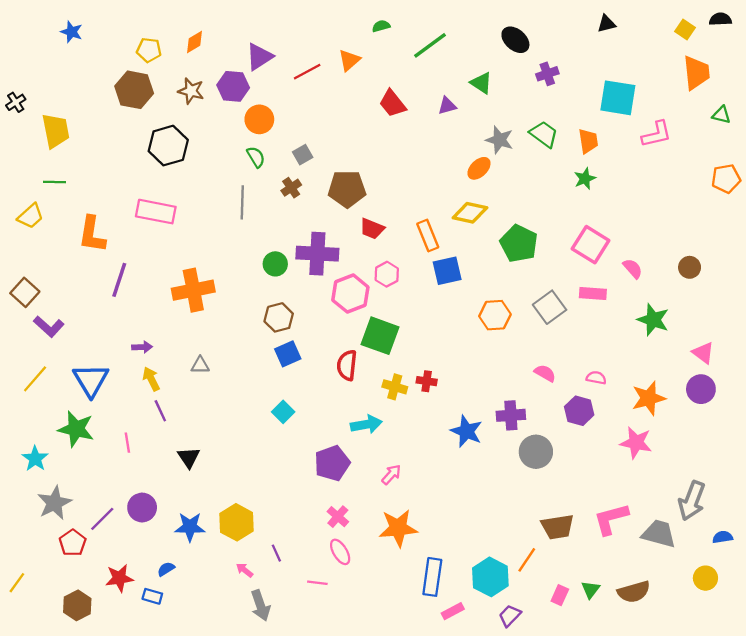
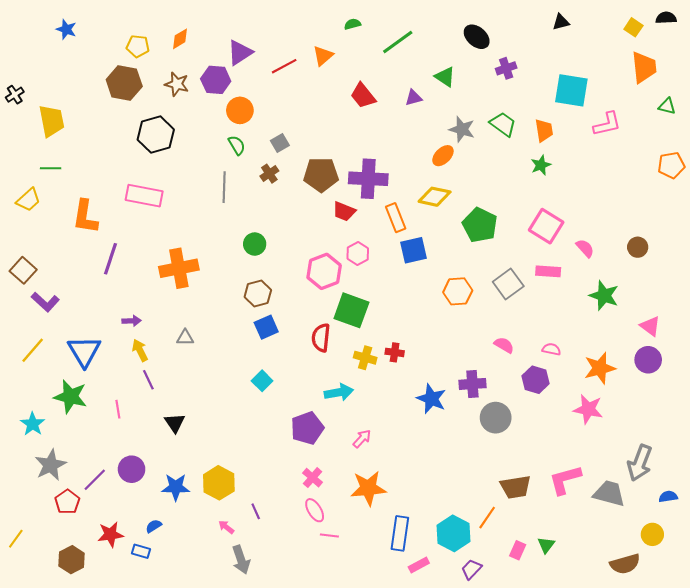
purple cross: (317, 254) -> (368, 179), moved
pink line: (317, 583) -> (329, 535), moved
brown semicircle: (634, 592) -> (625, 564), moved

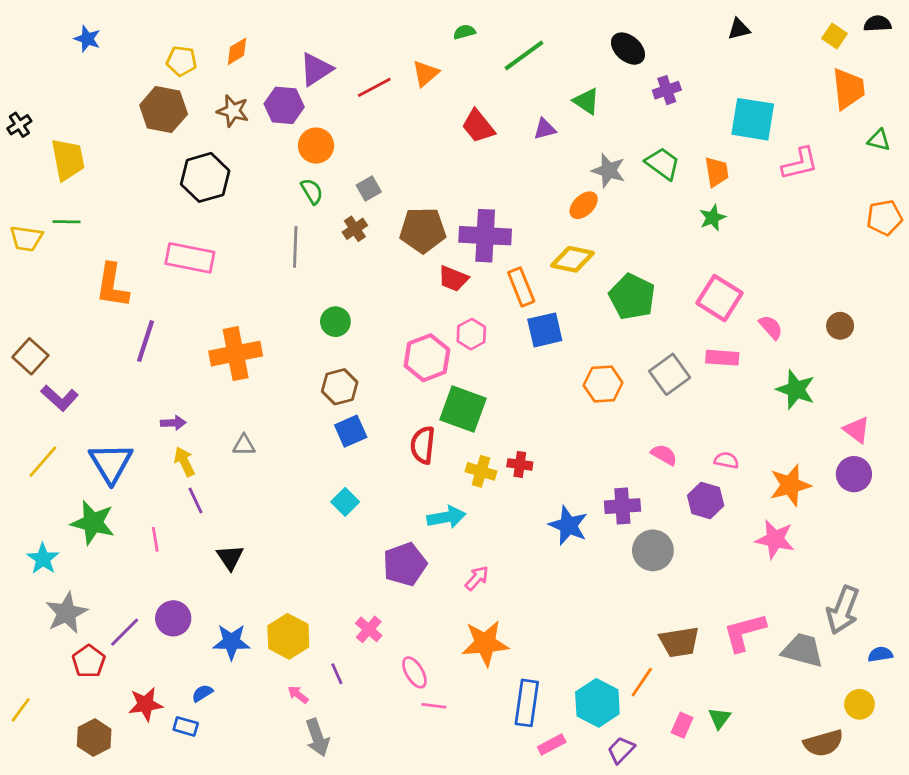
yellow trapezoid: (28, 200) -> (26, 238), moved, turned 50
pink cross: (313, 478) -> (369, 629), moved

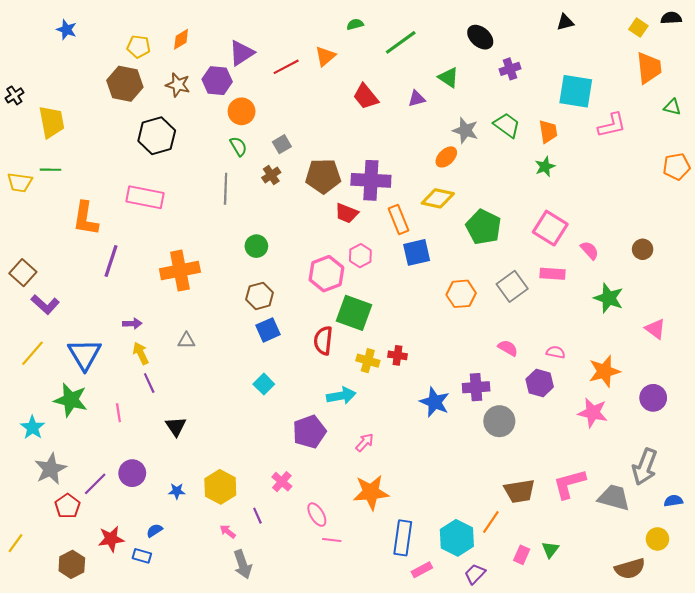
purple circle: (854, 474) -> (653, 398), moved
blue star: (231, 642) -> (177, 491), size x0.6

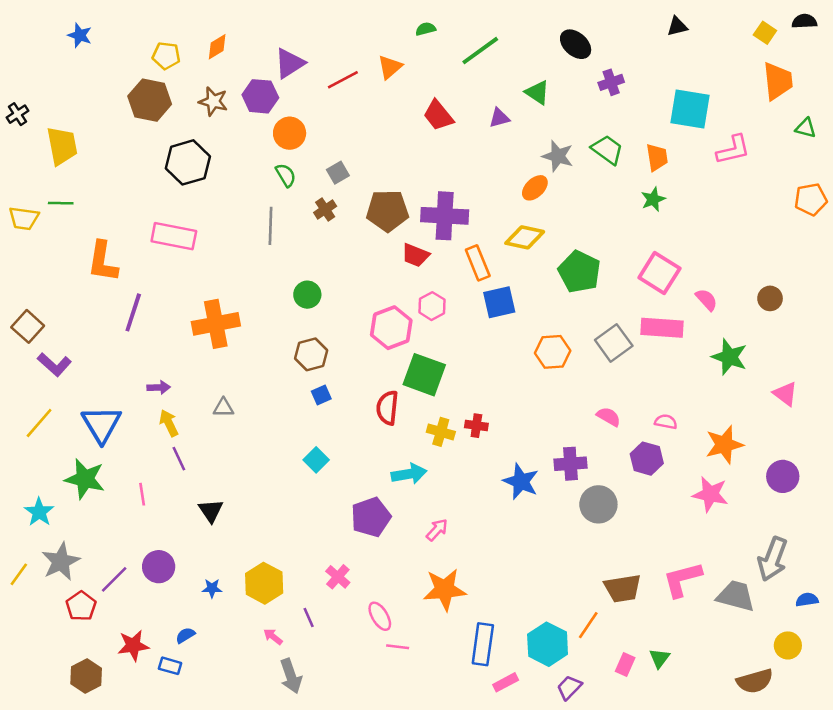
pink rectangle: (552, 274) -> (662, 328), size x1.4
blue square: (268, 330) -> (321, 395), size x0.7
yellow line: (16, 543) -> (19, 574), moved

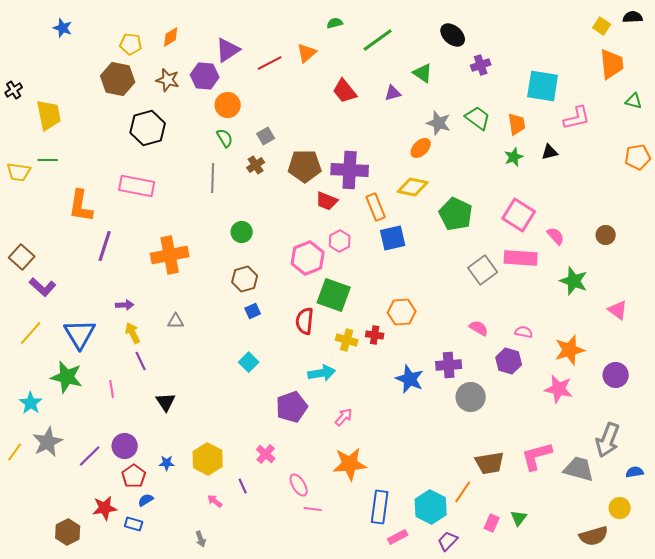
black triangle: (677, 26) -> (550, 152), moved
orange hexagon: (553, 352) -> (402, 312), moved
red pentagon: (81, 606) -> (134, 476), moved
gray arrow: (291, 676) -> (201, 539), moved, size x0.6

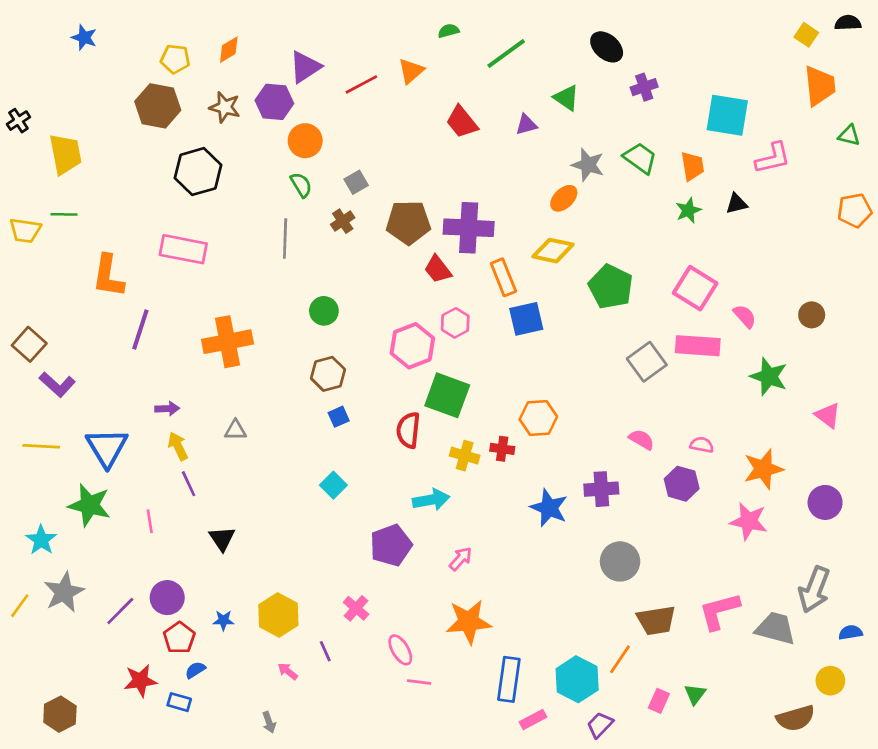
red trapezoid: (327, 201) -> (438, 269), turned 30
yellow line: (31, 333) -> (41, 446), turned 52
gray circle: (471, 397) -> (620, 561), moved
brown hexagon: (68, 532) -> (60, 714), moved

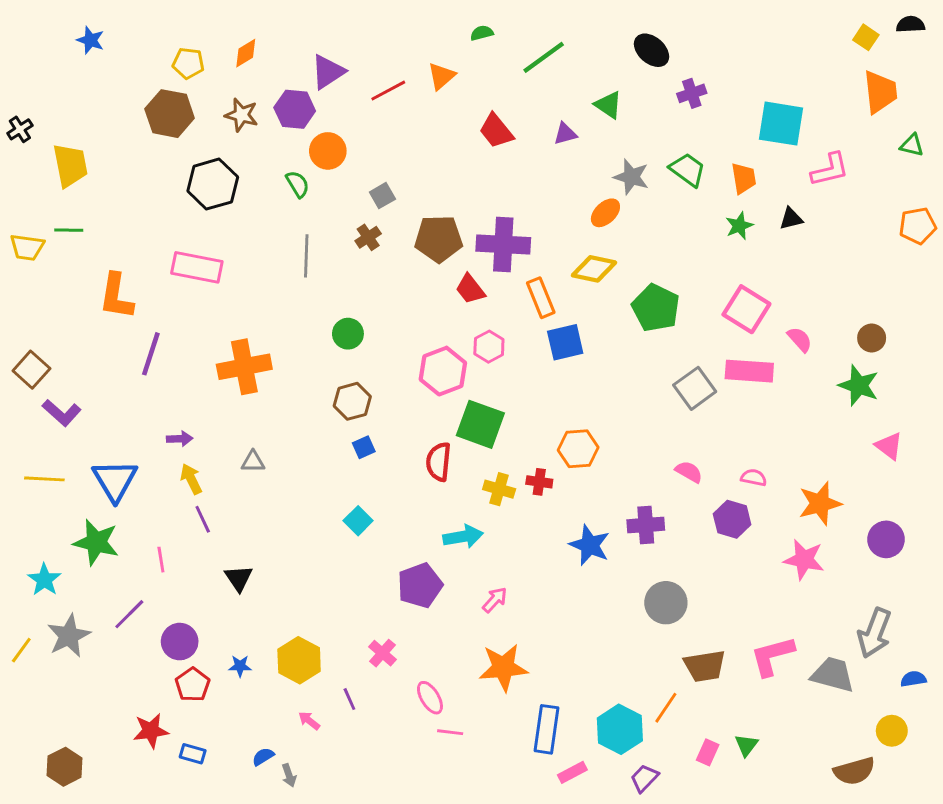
green semicircle: (301, 185) -> (298, 184), moved
green star: (769, 377) -> (859, 385), moved
purple line: (120, 611) -> (129, 614), moved
blue semicircle: (195, 670) -> (263, 757), moved

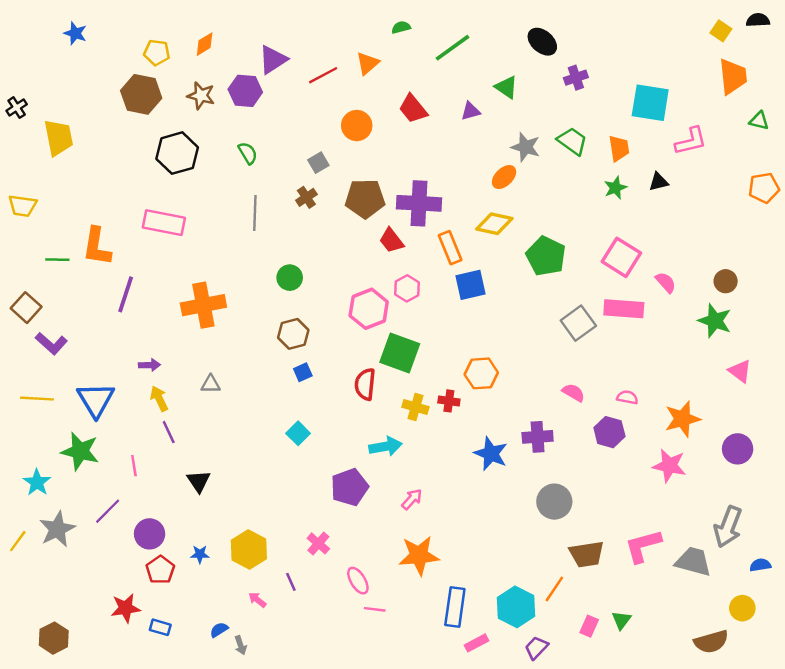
orange circle: (328, 151) -> (357, 126), moved
green line: (69, 230) -> (57, 260), moved

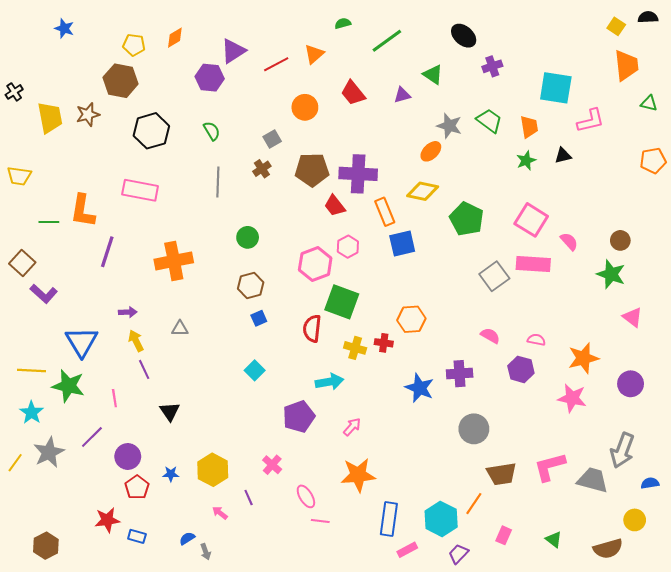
brown star: (201, 96) -> (88, 114), moved, turned -30
yellow line: (37, 399) -> (31, 370), moved
green triangle: (621, 620) -> (554, 539), moved, turned -30

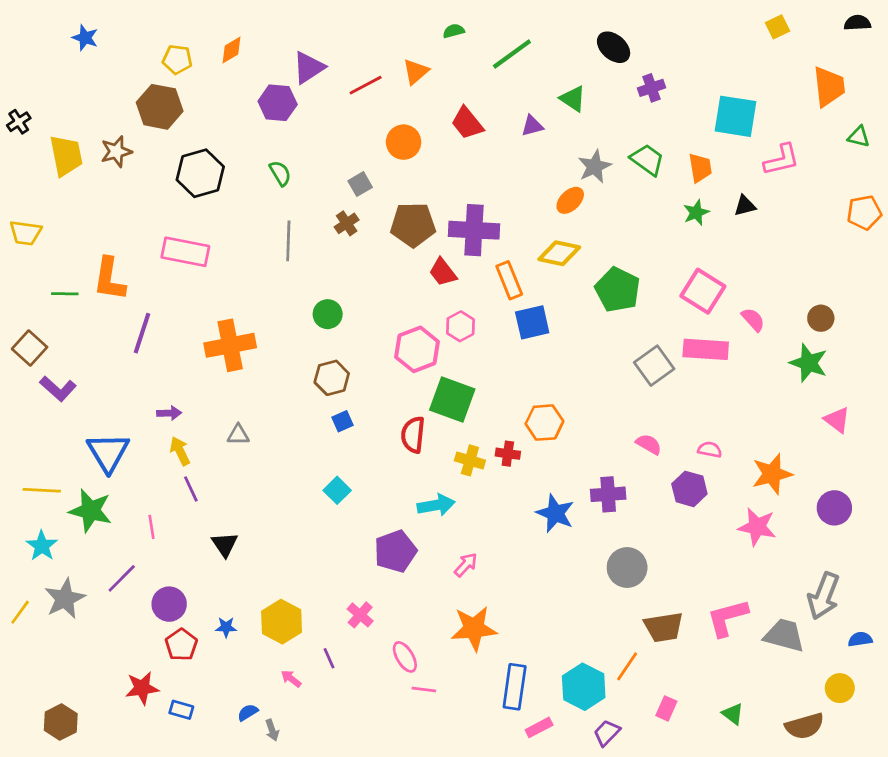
yellow square: (616, 26) -> (777, 27), moved, turned 30
gray star: (449, 126) -> (595, 166), turned 30

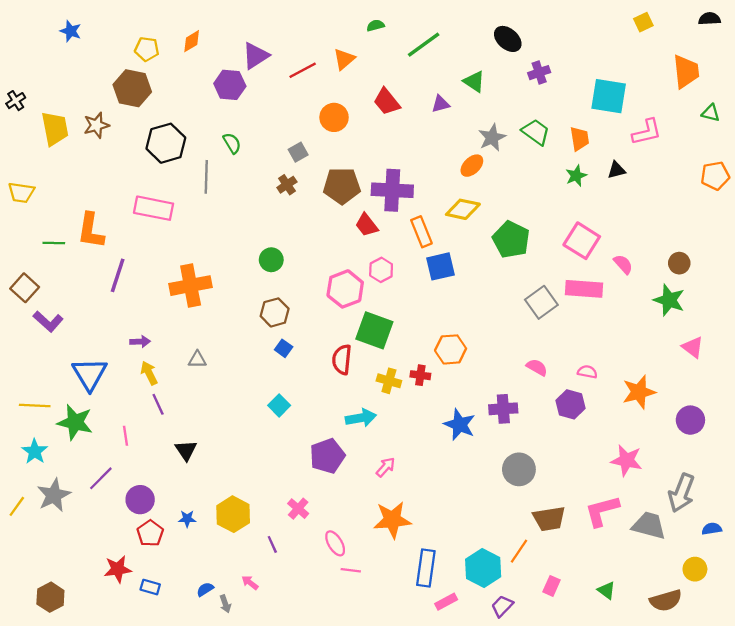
gray line: (288, 241) -> (206, 177), moved
blue square: (343, 421) -> (284, 348), turned -30
pink star: (757, 527) -> (627, 460), moved
pink arrow: (291, 679) -> (250, 583), moved

